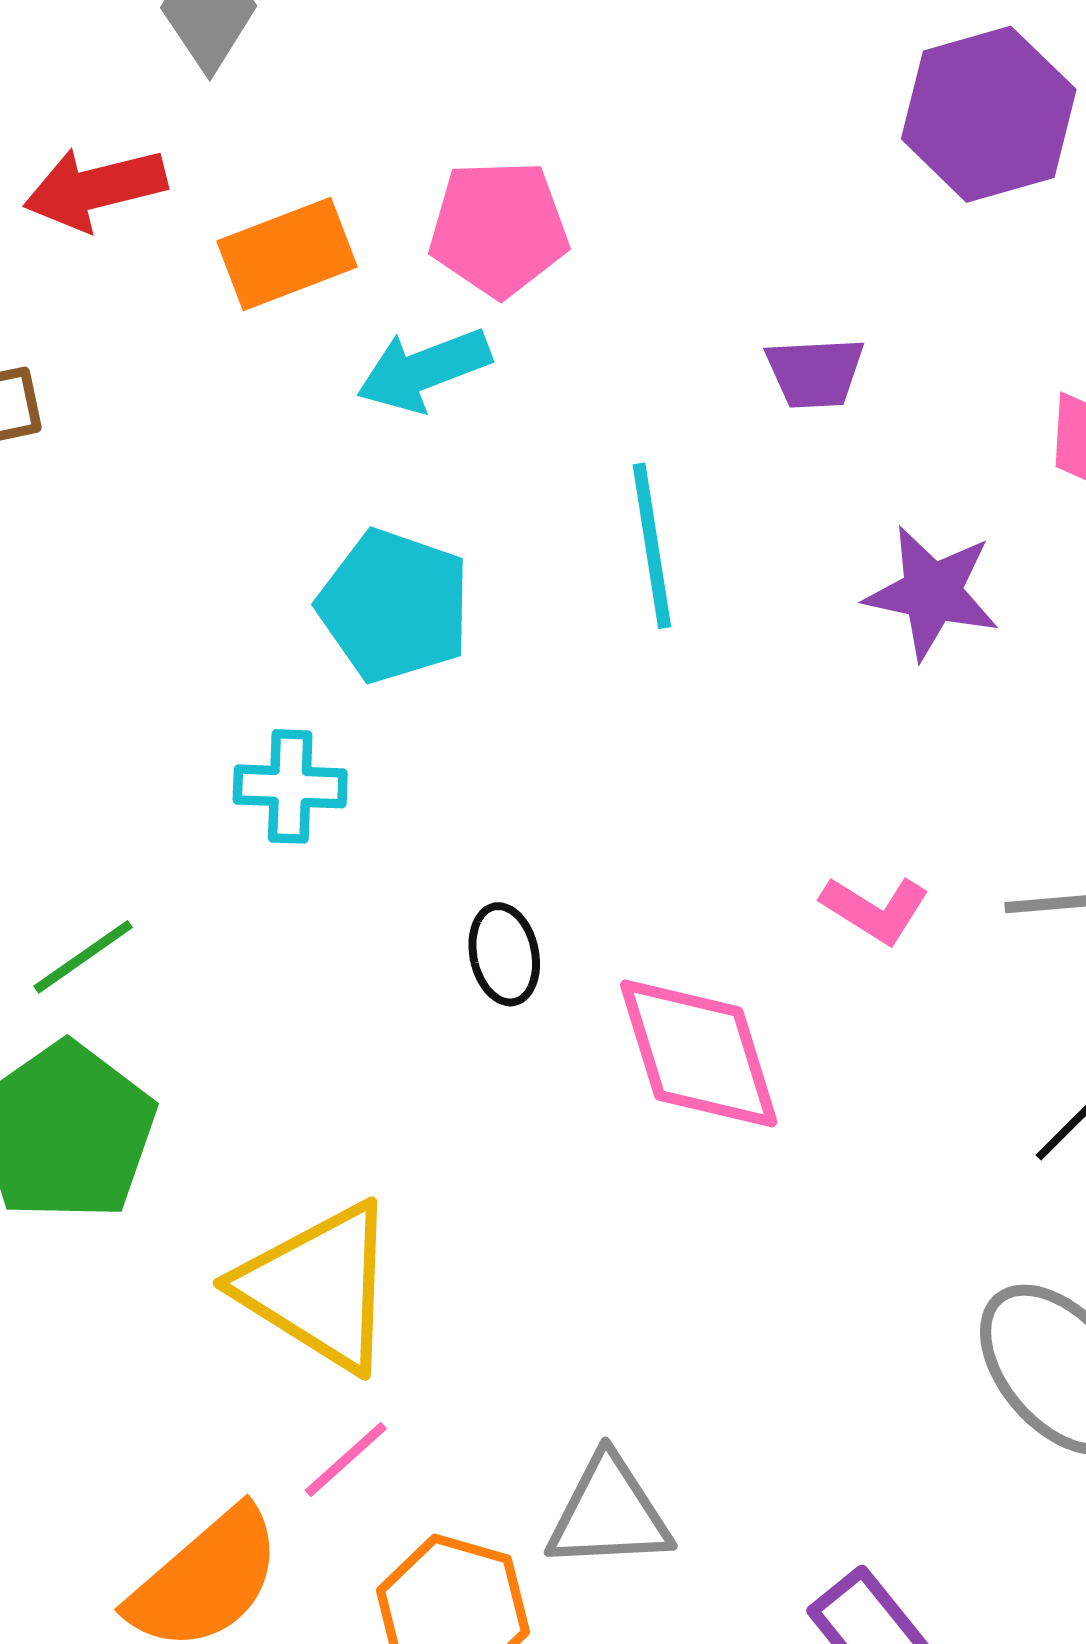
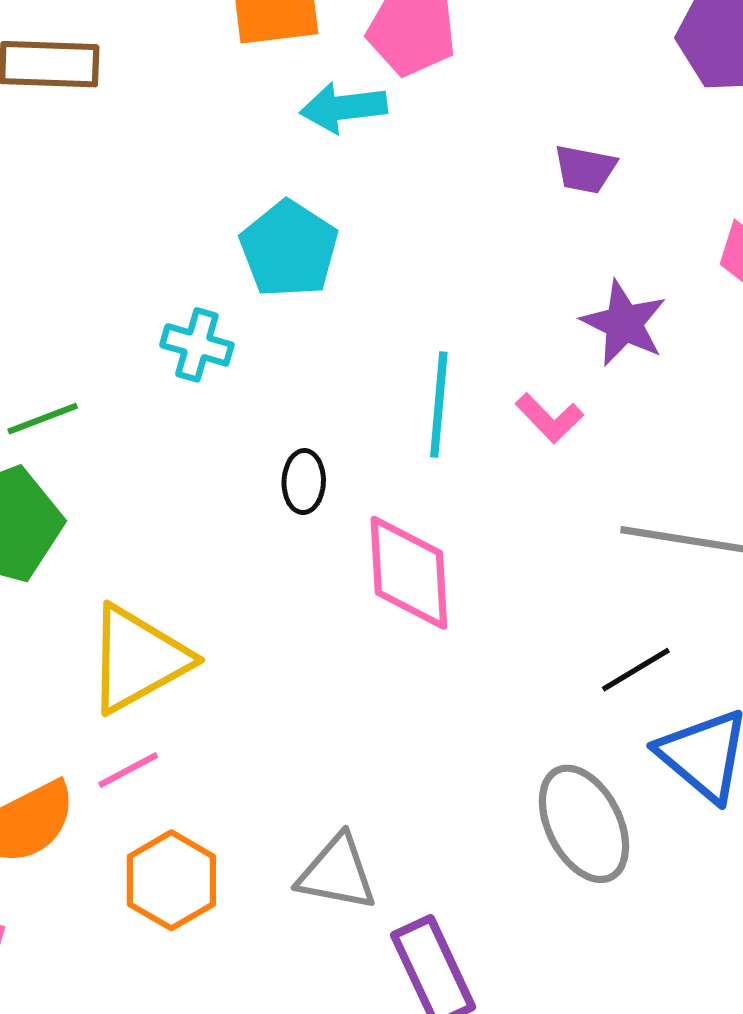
cyan line: (652, 546) -> (439, 404), moved
pink L-shape: (875, 909) -> (549, 418), moved
yellow triangle: (318, 1287) -> (138, 659), turned 45
gray triangle: (609, 1513) -> (337, 873), moved

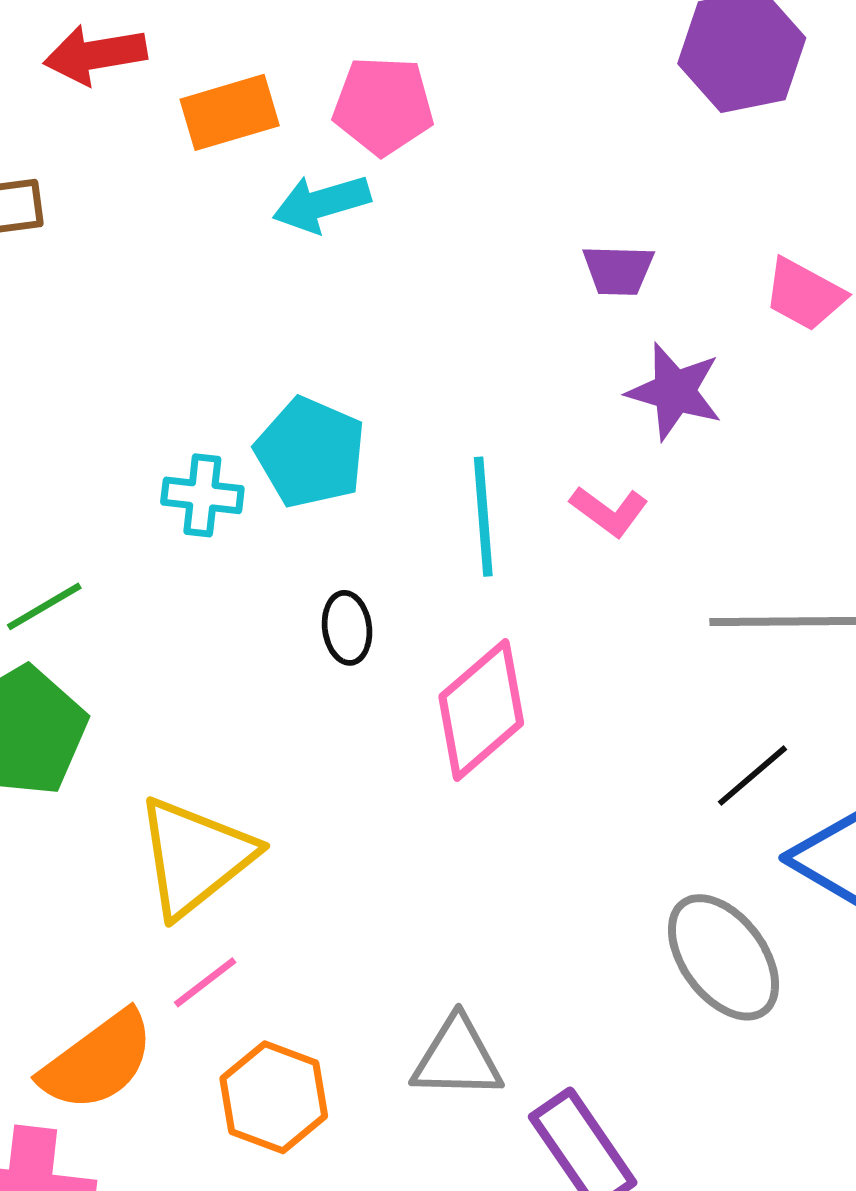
purple trapezoid: (585, 169) -> (618, 270), moved
cyan pentagon: (289, 249) -> (310, 452), moved
pink diamond: (409, 573) -> (481, 710), turned 62

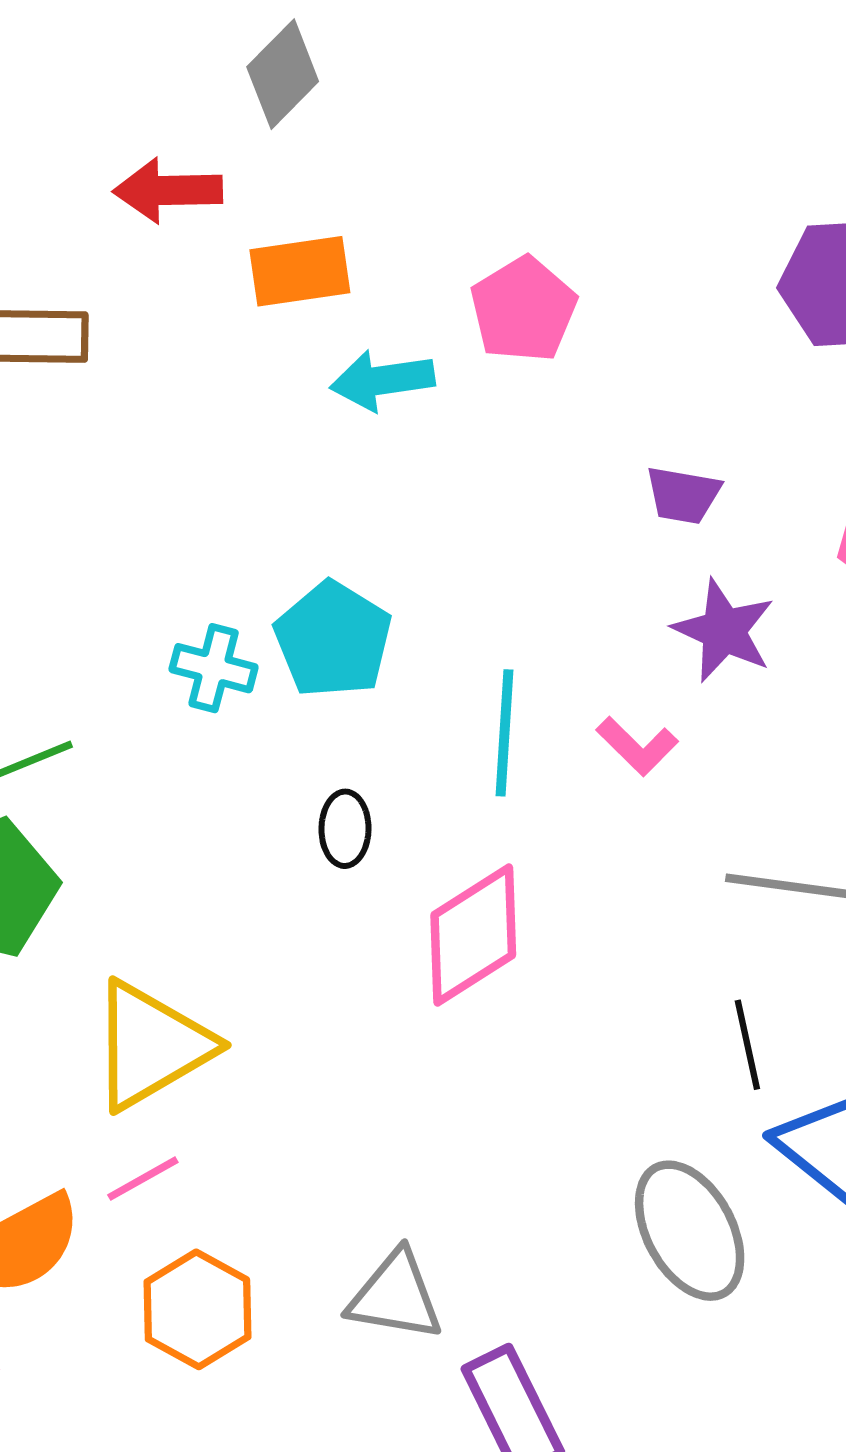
pink pentagon: (383, 106) -> (523, 309), moved, turned 30
black line: (753, 776) -> (747, 1045), turned -70

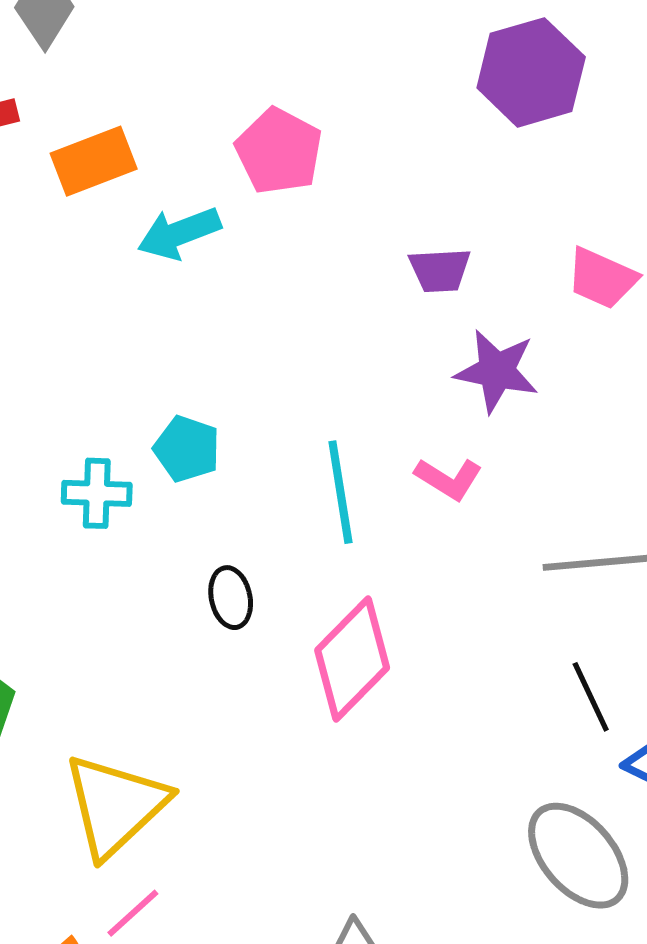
cyan pentagon: (333, 640) -> (187, 449), size x0.7

